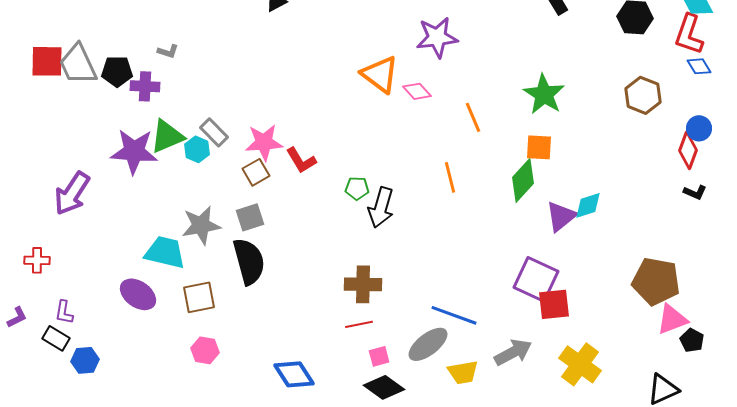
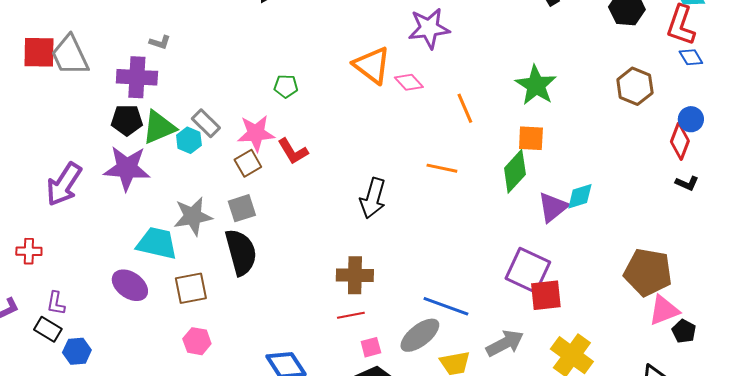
black pentagon: (117, 71) -> (127, 120), moved
purple cross: (145, 86) -> (137, 77), size x1.4
purple star: (134, 151) -> (127, 168), moved
orange line: (450, 177) -> (442, 168), turned -64
green pentagon: (357, 188) -> (286, 86), moved

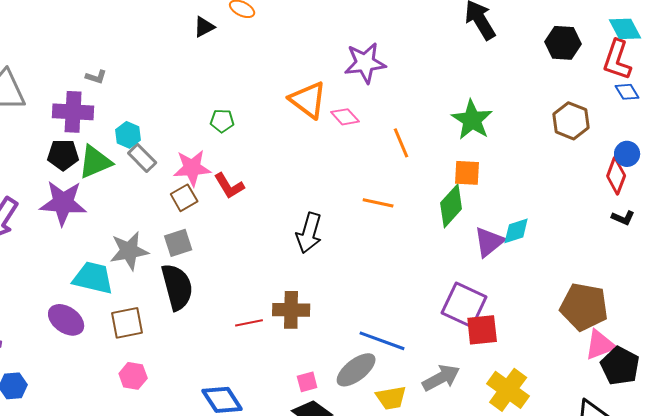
cyan hexagon: (189, 140) -> (128, 135), moved
red line: (351, 315) -> (249, 323), moved
black pentagon: (684, 331) -> (620, 366), size x1.6

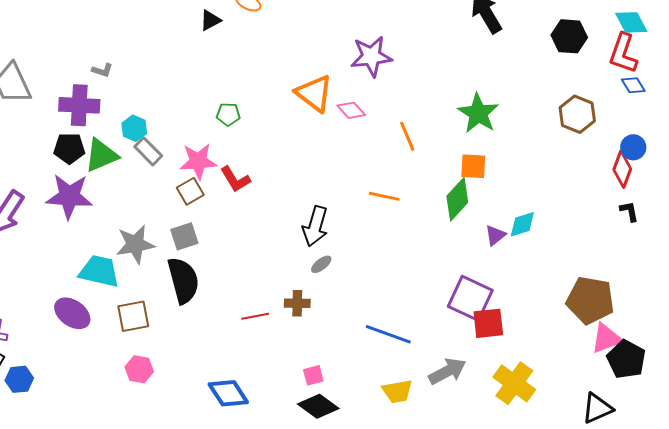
black L-shape: (623, 218) -> (629, 211), turned -125
purple triangle: (489, 242) -> (495, 235), size x0.7
brown cross: (291, 310) -> (297, 303), size x0.7
gray ellipse: (356, 370) -> (321, 264), moved, size x0.5

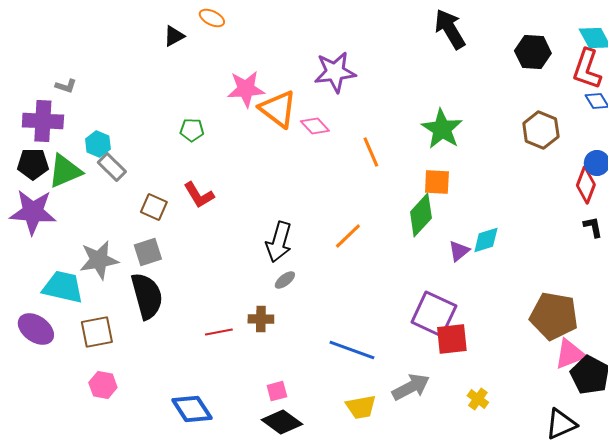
pink star: (198, 161) -> (246, 89), moved
brown square: (190, 191) -> (154, 207), turned -36
orange line: (384, 196) -> (348, 236), moved, turned -56
yellow cross: (514, 383) -> (478, 399), size x0.5

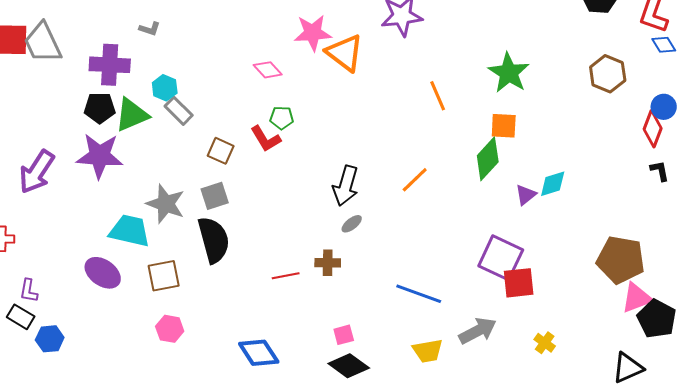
gray L-shape: (66, 86) -> (150, 29), moved
pink diamond: (315, 126) -> (268, 70), moved
green pentagon: (192, 130) -> (282, 118), moved
gray star: (99, 260) -> (166, 204), turned 30

